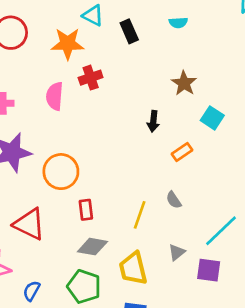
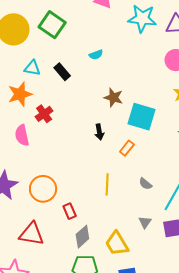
cyan square: (212, 118) -> (142, 117), size x1.6
gray semicircle: (174, 200) -> (145, 184), moved
yellow line: (140, 215) -> (107, 184), moved
gray diamond: (92, 247) -> (82, 237), turned -35

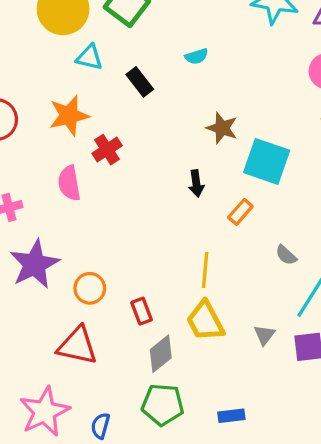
cyan triangle: (32, 68) -> (89, 57), moved
gray semicircle: (145, 184) -> (286, 255), moved
orange circle: (43, 189) -> (90, 288), moved, size x0.7
yellow trapezoid: (117, 244) -> (205, 321), moved

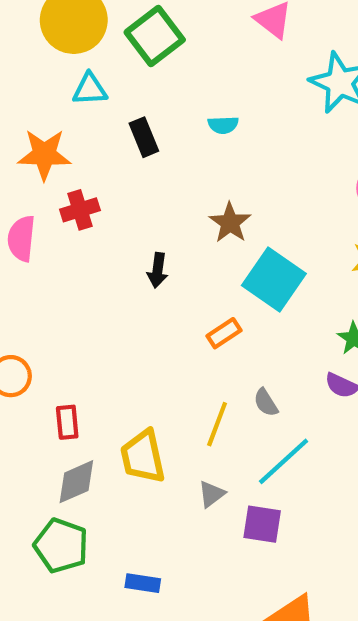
cyan triangle: (89, 57) -> (90, 89), turned -32
black arrow: (196, 183) -> (158, 270), moved
yellow line: (205, 270) -> (217, 424), moved

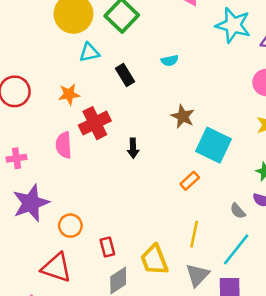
orange star: (44, 154) -> (69, 94), size x0.7
red cross: (80, 210) -> (95, 123), size x1.4
black arrow: (158, 270) -> (133, 148), moved
gray semicircle: (266, 403) -> (238, 211), moved
gray triangle: (212, 494) -> (197, 275), size x1.5

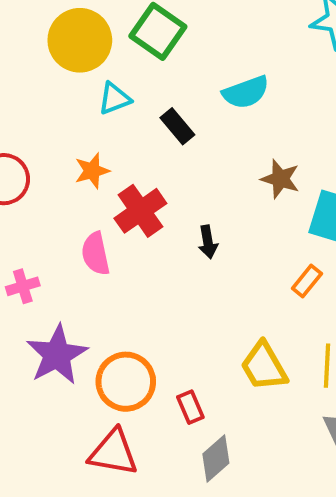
cyan semicircle: (170, 61) -> (246, 92), size x1.6
orange circle: (70, 226) -> (126, 382), size x1.5
yellow trapezoid: (154, 260) -> (264, 366), moved

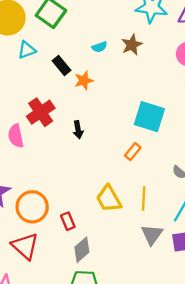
cyan semicircle: (246, 92) -> (99, 47), size x0.6
orange star: (92, 171) -> (84, 80), moved
brown star: (280, 179) -> (132, 45), moved, turned 30
red triangle: (113, 453) -> (25, 246), turned 32

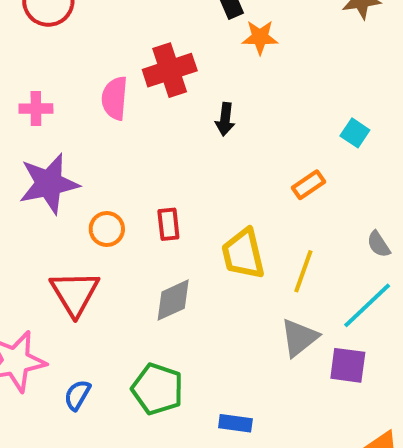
cyan square: (149, 117) -> (355, 133), size x0.5
orange circle: (32, 207) -> (107, 229), size x0.6
red rectangle: (68, 221) -> (168, 224), moved
gray diamond: (82, 250) -> (173, 300), moved

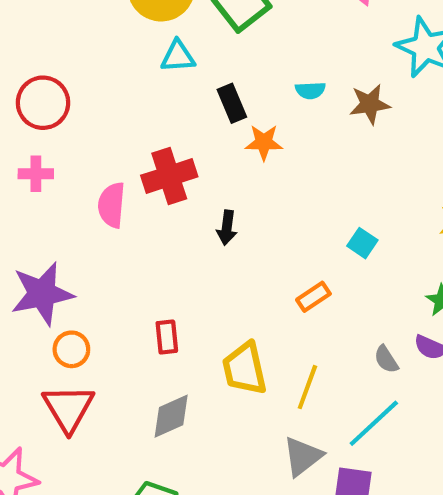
pink cross: (36, 109) -> (36, 174), moved
orange circle: (107, 229) -> (71, 349), moved

